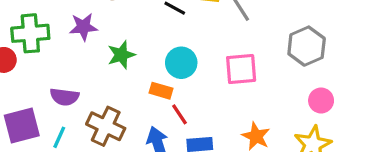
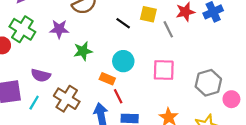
green cross: (30, 33) -> (22, 29), turned 30
gray hexagon: (307, 46) -> (208, 83), moved
pink circle: (321, 101) -> (231, 99), moved

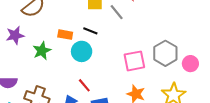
black line: (123, 23) -> (90, 31), moved
pink square: (164, 70) -> (134, 61), moved
orange rectangle: (107, 79) -> (65, 35), moved

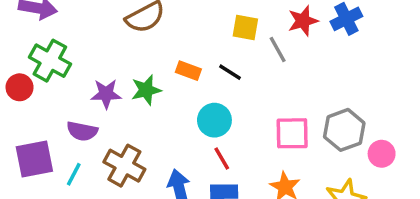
purple star: (15, 35) -> (106, 94), moved
cyan circle: (82, 51) -> (214, 120), moved
red line: (84, 85) -> (222, 159), moved

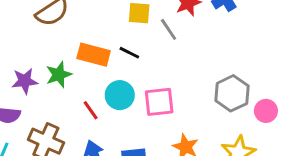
orange rectangle: (188, 71) -> (94, 55), size x1.5
pink square: (292, 133) -> (159, 102), moved
red line: (222, 159) -> (91, 110), moved

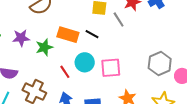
purple star: (25, 81) -> (21, 38), moved

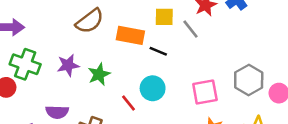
orange rectangle: (68, 35) -> (130, 35), moved
pink square: (111, 68) -> (205, 92), moved

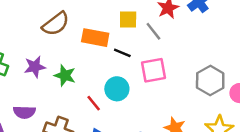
green star: (99, 74) -> (65, 75), turned -30
pink square: (205, 92) -> (153, 70), moved

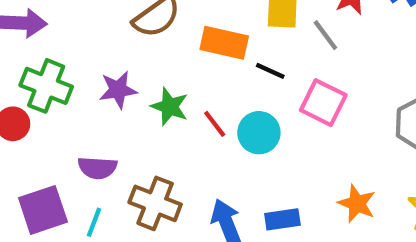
pink square: (153, 70) -> (323, 103), turned 35
red line: (94, 103) -> (215, 124), moved

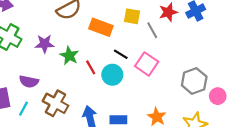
black line: (270, 71) -> (121, 54), moved

